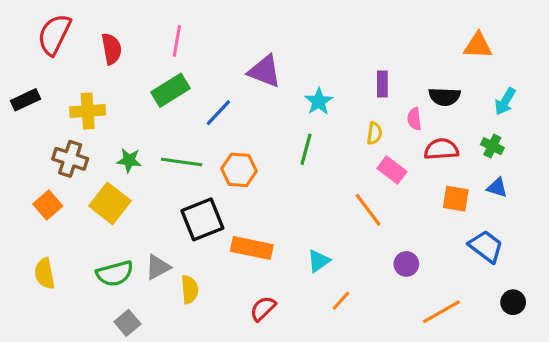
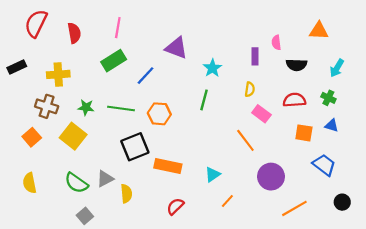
pink semicircle: (414, 119) -> (276, 43), moved
purple circle: (406, 264) -> (271, 177), size x1.6
green semicircle: (115, 274) -> (76, 183), turned 50

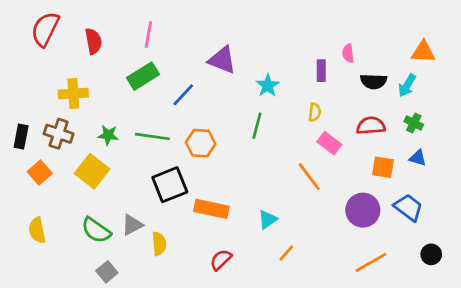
orange triangle: (319, 31) -> (423, 52), moved
black rectangle: (17, 67) -> (21, 136), moved, turned -54
cyan arrow: (337, 68) -> (407, 85), moved
purple circle: (271, 177) -> (363, 210), moved

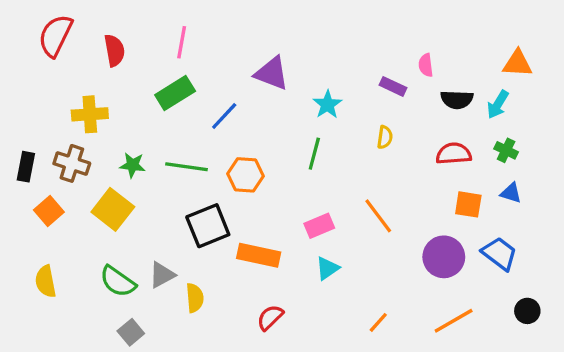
purple rectangle: (321, 71) -> (393, 86), turned -65
pink rectangle: (329, 143) -> (319, 226), moved, turned -60
orange line: (286, 253) -> (378, 322), moved

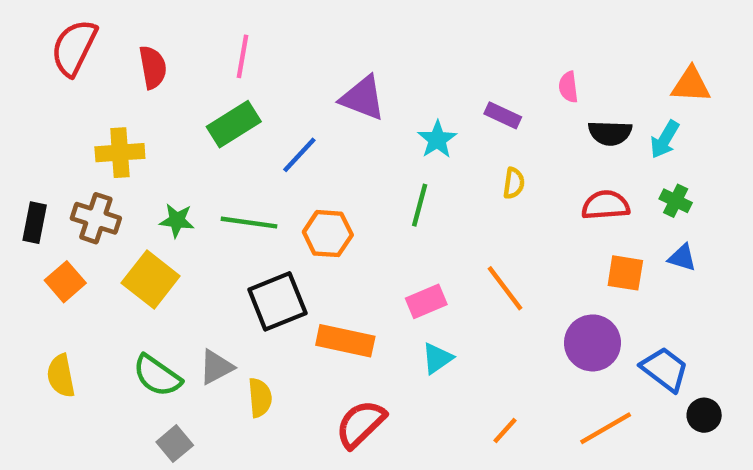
purple rectangle: (393, 86) -> (503, 115), moved
blue trapezoid: (499, 254) -> (665, 369), moved
red semicircle: (270, 317) -> (361, 424), size x1.4

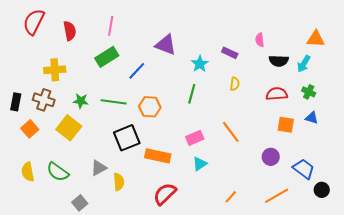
purple circle: (592, 343) -> (271, 157), size x0.7
green semicircle: (157, 376) -> (58, 172), moved

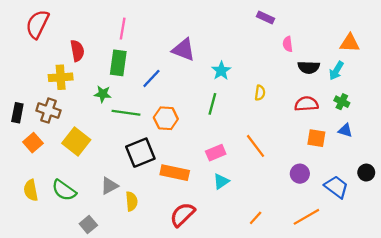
red semicircle: (70, 31) -> (77, 51), moved
purple rectangle: (230, 53) -> (265, 18), moved
green rectangle: (107, 57) -> (118, 63), turned -50
green star: (81, 101) -> (103, 94), moved
black circle: (322, 190) -> (366, 173), moved

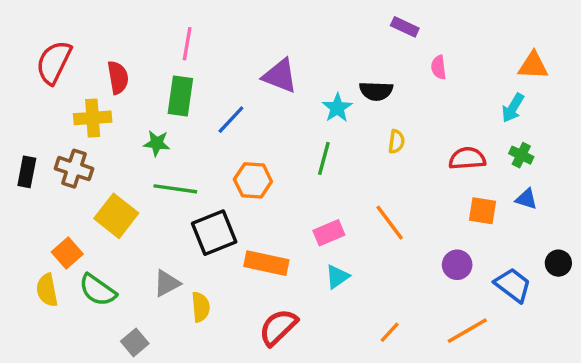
red semicircle: (37, 24) -> (54, 62), moved
black semicircle: (309, 67) -> (376, 91), moved
green line: (126, 113) -> (175, 189), moved
orange square: (33, 143) -> (67, 253), moved

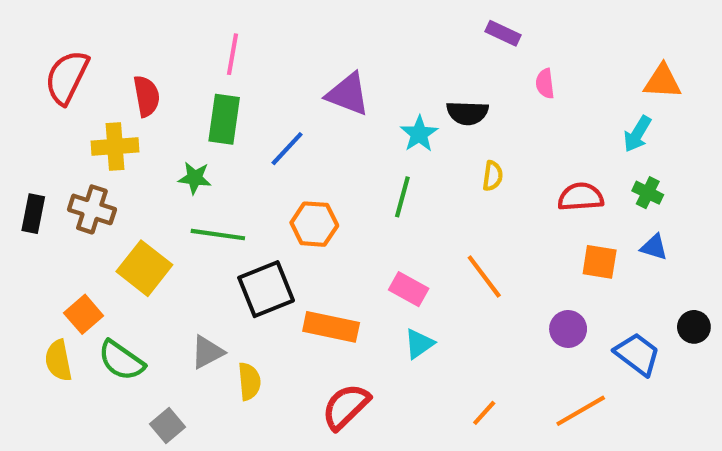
pink rectangle: (329, 233) -> (409, 289), turned 52

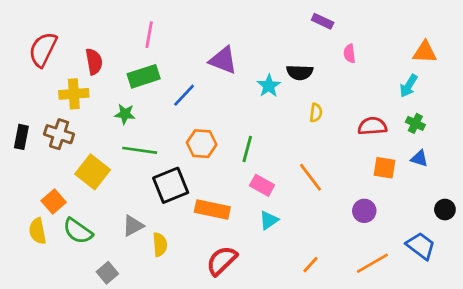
green rectangle: (224, 119) -> (144, 76), turned 64
green line: (402, 197) -> (247, 149), moved
blue trapezoid: (637, 354) -> (421, 246), moved

